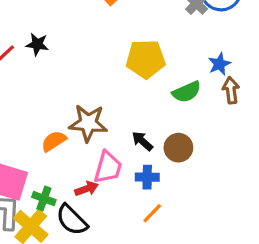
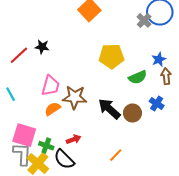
black arrow: (142, 141) -> (109, 109), size x1.6
pink trapezoid: (108, 167) -> (50, 86), moved
blue cross: (147, 177) -> (157, 104), moved, turned 32

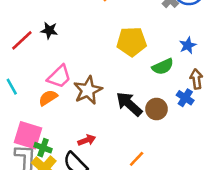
brown arrow: (166, 76) -> (196, 79), moved
pink trapezoid: (50, 86) -> (59, 77), turned 30
brown star: (75, 97) -> (88, 90), turned -30
orange semicircle: (53, 109) -> (48, 98), moved
green cross: (46, 146) -> (43, 148), moved

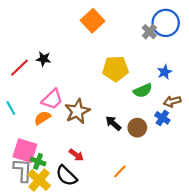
brown arrow: (196, 79) -> (172, 101), turned -98
black arrow: (129, 104) -> (113, 123), size x0.7
red arrow: (87, 140) -> (76, 155), turned 56

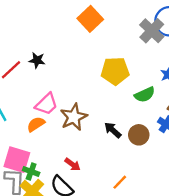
gray cross: (149, 32) -> (152, 31), size x1.5

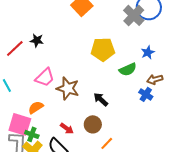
brown star: (74, 117) -> (68, 88), turned -30
orange semicircle: (36, 124) -> (36, 107), moved
brown circle: (139, 135) -> (93, 124), moved

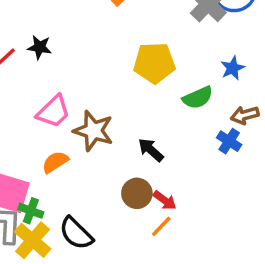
orange semicircle: (36, 107) -> (55, 162), moved
red arrow: (67, 128) -> (165, 200), moved

